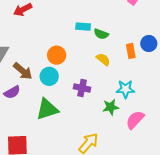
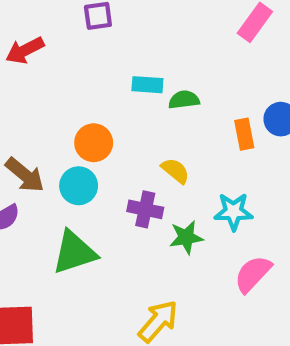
green semicircle: (101, 34) -> (184, 100), turned 152
yellow semicircle: (103, 59) -> (175, 171), moved
green star: (111, 107) -> (186, 237), moved

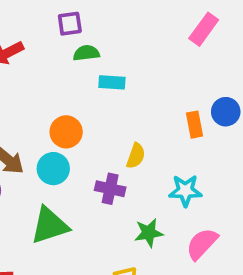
green semicircle: (184, 100) -> (86, 53), moved
yellow semicircle: (175, 171) -> (136, 156), turned 70
green star: (186, 237) -> (149, 233), moved

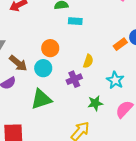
orange rectangle: (195, 125) -> (120, 44), turned 64
purple cross: (110, 189) -> (74, 79), turned -35
cyan star: (185, 191) -> (115, 80), turned 30

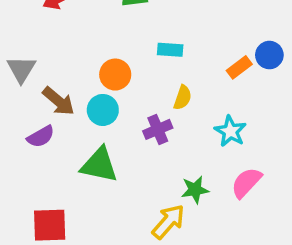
cyan rectangle: (75, 21) -> (170, 50), moved
green triangle: (41, 99) -> (99, 165), turned 30
green star: (95, 103) -> (195, 190), moved

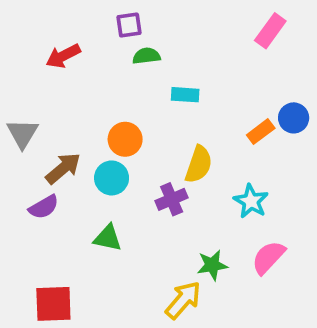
cyan rectangle: (170, 50) -> (185, 95), moved
yellow semicircle: (183, 98) -> (199, 164), size x1.4
brown arrow: (58, 101) -> (63, 168), turned -80
green triangle: (99, 165) -> (108, 238), size x0.7

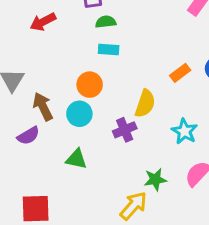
cyan rectangle: (185, 95) -> (109, 50), moved
orange rectangle: (261, 132) -> (180, 73), moved
brown arrow: (63, 168) -> (43, 106), turned -76

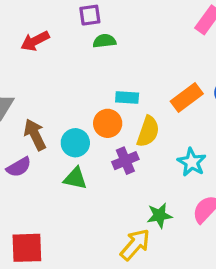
cyan rectangle: (109, 50) -> (127, 98), moved
orange rectangle: (180, 73) -> (187, 98), size x1.4
orange circle: (90, 85) -> (108, 123), moved
green triangle: (76, 159) -> (75, 178), moved

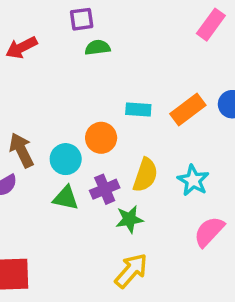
cyan rectangle: (127, 98) -> (138, 109), moved
yellow semicircle: (148, 131) -> (145, 175), moved
purple cross: (125, 161) -> (105, 189), moved
green star: (159, 215) -> (129, 219), moved

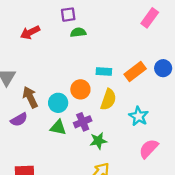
yellow semicircle: (145, 175) -> (108, 99), moved

